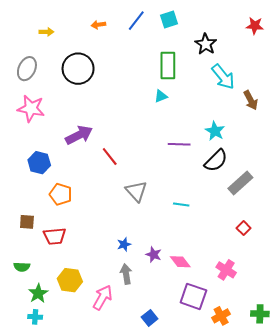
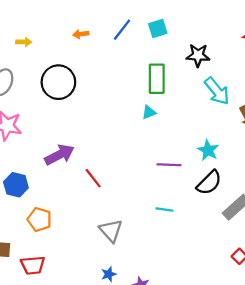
black star: (206, 44) -> (198, 55), turned -30
gray triangle: (136, 191) -> (111, 231), moved
cyan line: (181, 205) -> (164, 209), moved

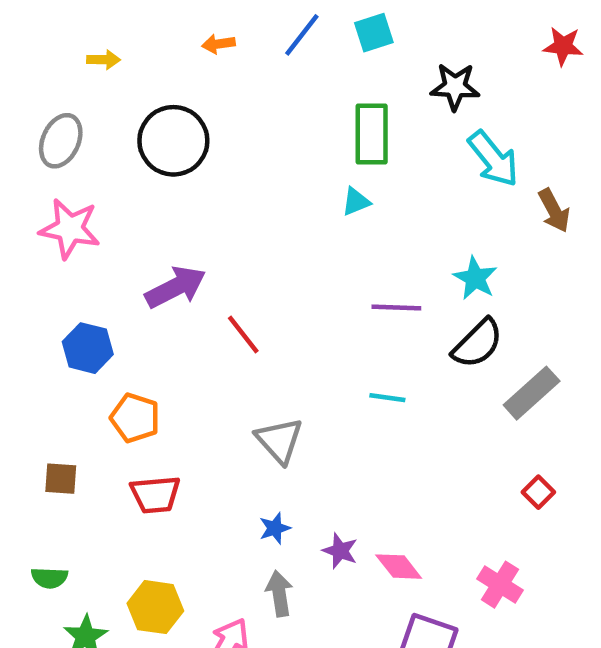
red trapezoid: (33, 265) -> (155, 494), moved

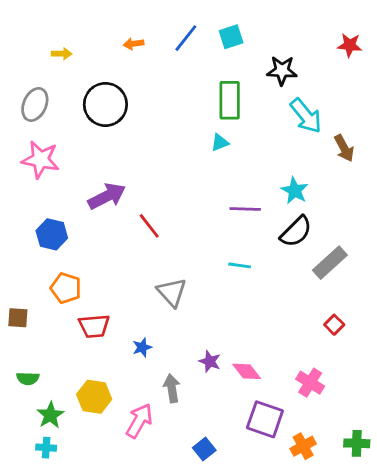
orange pentagon: (135, 418) -> (66, 288), moved
brown square: (61, 479) -> (18, 318), moved
blue star: (275, 528) -> (142, 347), moved

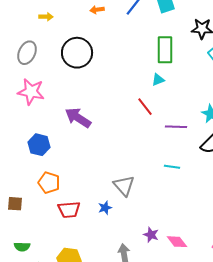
purple arrow: (107, 196) -> (78, 118), turned -120
red line: (149, 226) -> (145, 107), moved
blue star: (142, 347) -> (105, 208), moved

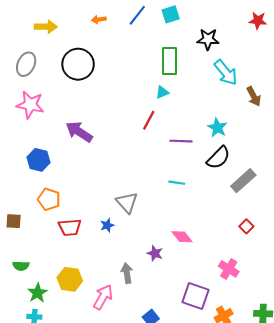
yellow arrow: (46, 17) -> (46, 27), size x1.5
red line: (145, 107) -> (149, 120), turned 66
pink diamond: (177, 242) -> (182, 237), moved

